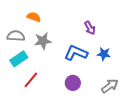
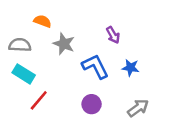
gray star: (43, 41) -> (64, 44), moved, turned 30
blue L-shape: (76, 53) -> (95, 66), turned 40
cyan rectangle: (19, 59) -> (24, 74), turned 66

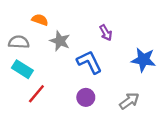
blue star: (131, 68) -> (143, 60), moved, size x1.5

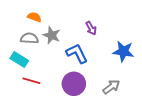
gray semicircle: (19, 42) -> (29, 38), moved
red line: (36, 94) -> (31, 81), turned 66
purple circle: (86, 97) -> (74, 84), size x1.5

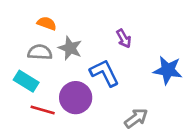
purple circle: (74, 84) -> (76, 98), moved
gray arrow: (111, 87) -> (136, 118), moved

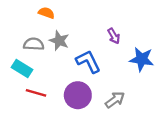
orange semicircle: (47, 23) -> (46, 13), moved
purple arrow: (124, 38) -> (114, 36), moved
purple circle: (76, 98) -> (78, 95), moved

